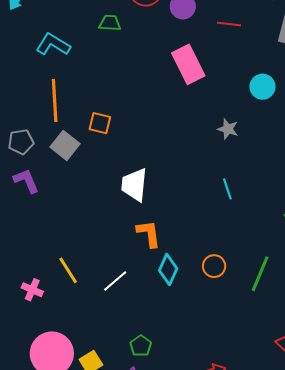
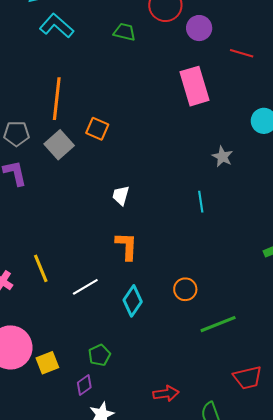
cyan L-shape: (53, 45) -> (57, 26), moved
white trapezoid: (134, 185) -> (121, 195), size x0.6
cyan line: (227, 189) -> (201, 202), moved
cyan diamond: (168, 270) -> (133, 301), moved
green line: (260, 274) -> (218, 324), moved, turned 36

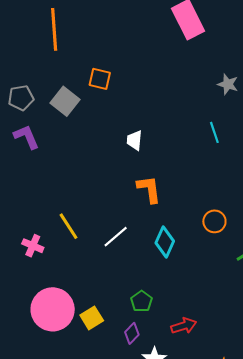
orange line: (57, 99) -> (54, 29), moved
red arrow: (166, 394) -> (184, 326), moved

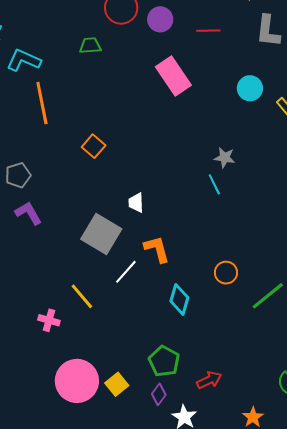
orange square: (100, 79) -> (94, 146), turned 35
gray star: (228, 84) -> (225, 158), moved
gray square: (65, 101) -> (101, 234), moved, size x1.4
white line: (116, 237) -> (126, 272), moved
green pentagon: (141, 301) -> (164, 361), size x1.4

